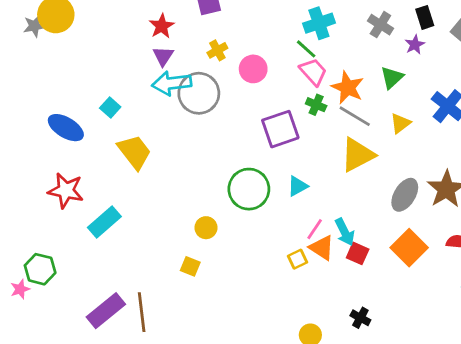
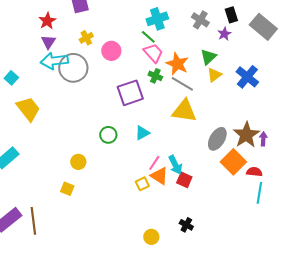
yellow triangle: (400, 123) -> (214, 75), moved
yellow triangle: (358, 155) -> (184, 111), turned 36
green circle: (249, 189) -> (108, 135), size x0.6
orange square: (409, 248) -> (233, 162), moved

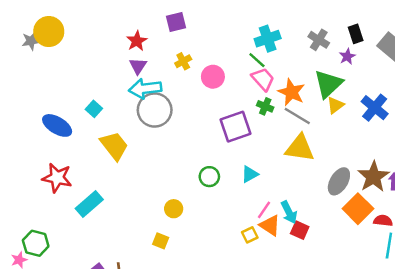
green triangle: (208, 57) -> (328, 84), size x1.5
gray circle: (73, 68) -> (155, 110), moved

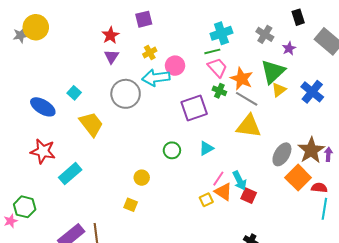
black rectangle: (356, 34) -> (298, 17), moved
green line: (257, 60) -> (212, 51), turned -56
cyan arrow: (145, 89) -> (156, 78), moved

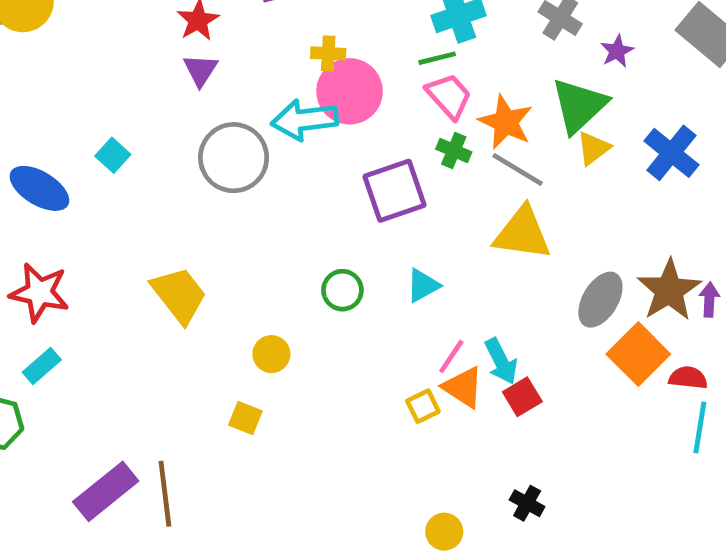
yellow cross: (150, 52) -> (328, 53), moved, turned 32
pink circle: (175, 66) -> (350, 91), size x1.4
yellow trapezoid: (91, 124) -> (179, 295), moved
cyan rectangle: (70, 174) -> (42, 366), moved, size x0.7
red square: (249, 196) -> (522, 397), turned 35

